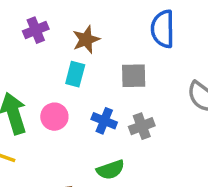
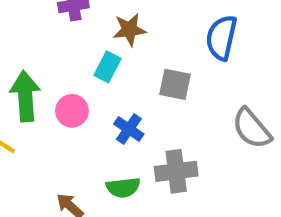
gray cross: (142, 126) -> (176, 171), moved, size x1.4

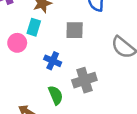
pink circle: (72, 111) -> (17, 43), moved
green semicircle: (123, 188) -> (56, 95), turned -96

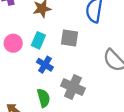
cyan rectangle: (34, 27) -> (38, 40), moved
gray cross: (84, 80) -> (73, 87), turned 35

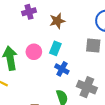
gray square: (70, 38) -> (93, 45), moved

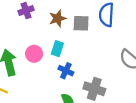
gray square: (93, 45) -> (81, 23), moved

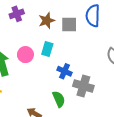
blue cross: (66, 71) -> (64, 71), moved

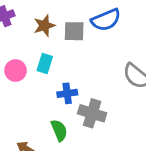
blue semicircle: (93, 16) -> (106, 20), turned -115
blue cross: (64, 71) -> (67, 93), turned -32

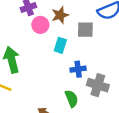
gray square: (74, 31) -> (85, 30), moved
pink circle: (16, 71) -> (40, 25), moved

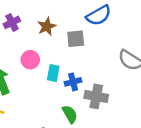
pink circle: (40, 25) -> (30, 60), moved
cyan rectangle: (60, 45) -> (53, 73), moved

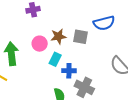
brown star: (47, 26) -> (58, 36), moved

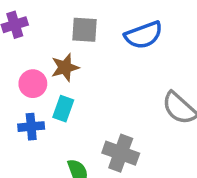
gray square: (81, 37) -> (85, 30), moved
blue cross: (69, 71) -> (31, 127), moved

